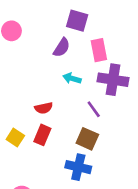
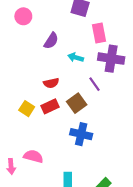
purple semicircle: (62, 48) -> (51, 41), moved
red rectangle: (42, 135) -> (50, 106), turned 42
brown square: (87, 139) -> (77, 103), moved, turned 30

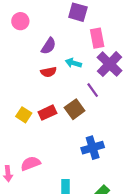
purple cross: (111, 59) -> (110, 64), turned 35
red semicircle: (51, 83) -> (49, 72), moved
blue cross: (81, 134) -> (93, 148), moved, turned -30
pink semicircle: (33, 156) -> (31, 163), turned -36

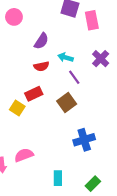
pink rectangle: (97, 38) -> (92, 20), moved
purple cross: (110, 64) -> (101, 59), size x0.7
purple line: (93, 90) -> (74, 77), moved
red rectangle: (47, 113) -> (34, 94), moved

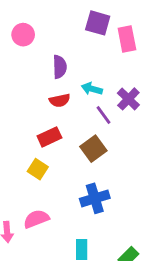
purple semicircle: (41, 41) -> (60, 67), turned -35
purple cross: (101, 59) -> (128, 99), moved
yellow square: (17, 108) -> (38, 169), moved
blue cross: (84, 140) -> (95, 198), moved

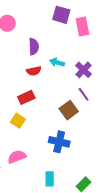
purple line: (104, 115) -> (84, 94), moved
brown square: (93, 149) -> (69, 110), moved
blue cross: (95, 198) -> (59, 142), turned 30

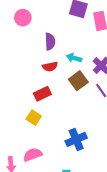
brown square: (69, 110) -> (78, 81), moved
blue cross: (59, 142) -> (76, 139), turned -36

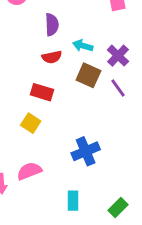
brown square: (78, 81) -> (88, 75), turned -30
red rectangle: (42, 94) -> (42, 92), turned 42

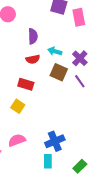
blue cross: (86, 151) -> (55, 141), moved

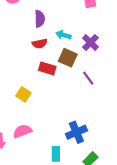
purple line: (80, 81) -> (88, 78), moved
red rectangle: (26, 84) -> (47, 68), moved
blue cross: (55, 141) -> (76, 132), moved

